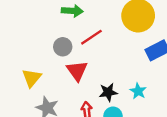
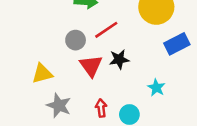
yellow triangle: (32, 78) -> (42, 73), turned 36
black star: (108, 92) -> (119, 59), moved

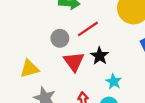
black star: (119, 59) -> (100, 56), turned -30
cyan star: (156, 88) -> (114, 82), moved

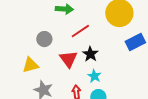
gray circle: (60, 38) -> (44, 39), moved
cyan star: (114, 82) -> (94, 76), moved

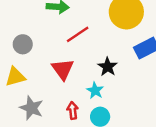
gray circle: (44, 39) -> (23, 44), moved
black star: (90, 54) -> (108, 67), moved

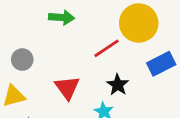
red line: (78, 34) -> (106, 48), moved

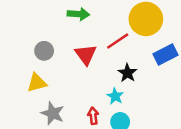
red triangle: (67, 88) -> (86, 55), moved

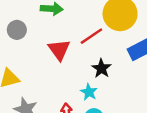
gray circle: (44, 51) -> (17, 30), moved

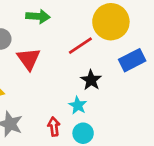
red triangle: (59, 50) -> (29, 59), moved

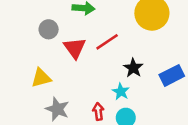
red line: (80, 46) -> (107, 42), moved
blue rectangle: (132, 60) -> (172, 75), moved

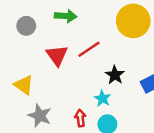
gray circle: (49, 29) -> (26, 26), moved
yellow triangle: (41, 78) -> (24, 85), turned 50

